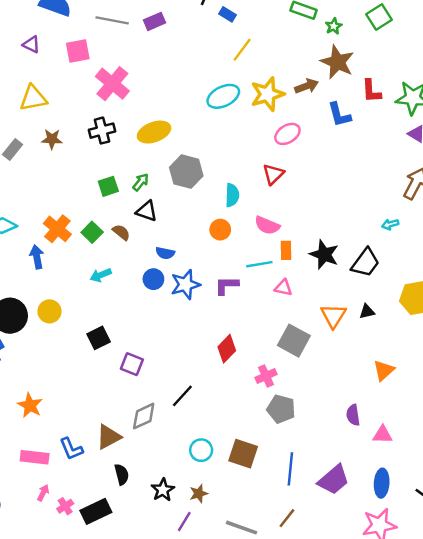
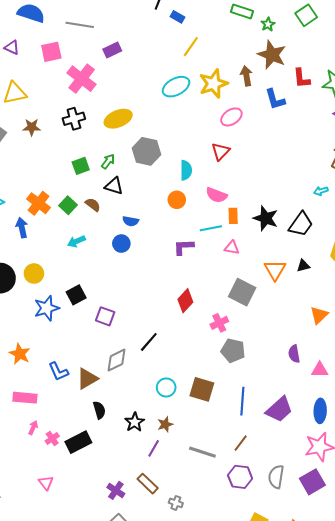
purple rectangle: (154, 21) -> (112, 50), moved
brown arrow: (307, 86) -> (246, 76), turned -78
blue star: (185, 285) -> (47, 308), moved
blue L-shape: (71, 449) -> (58, 371), moved

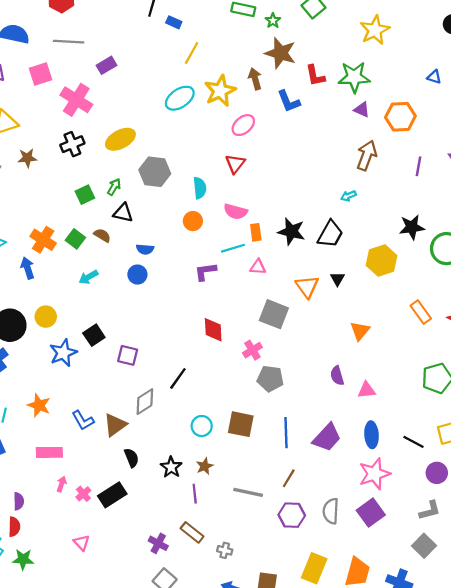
black triangle: (303, 266) -> (337, 279), turned -40
red diamond: (185, 301) -> (213, 330), turned -40
purple line: (154, 448) -> (195, 494), turned -30

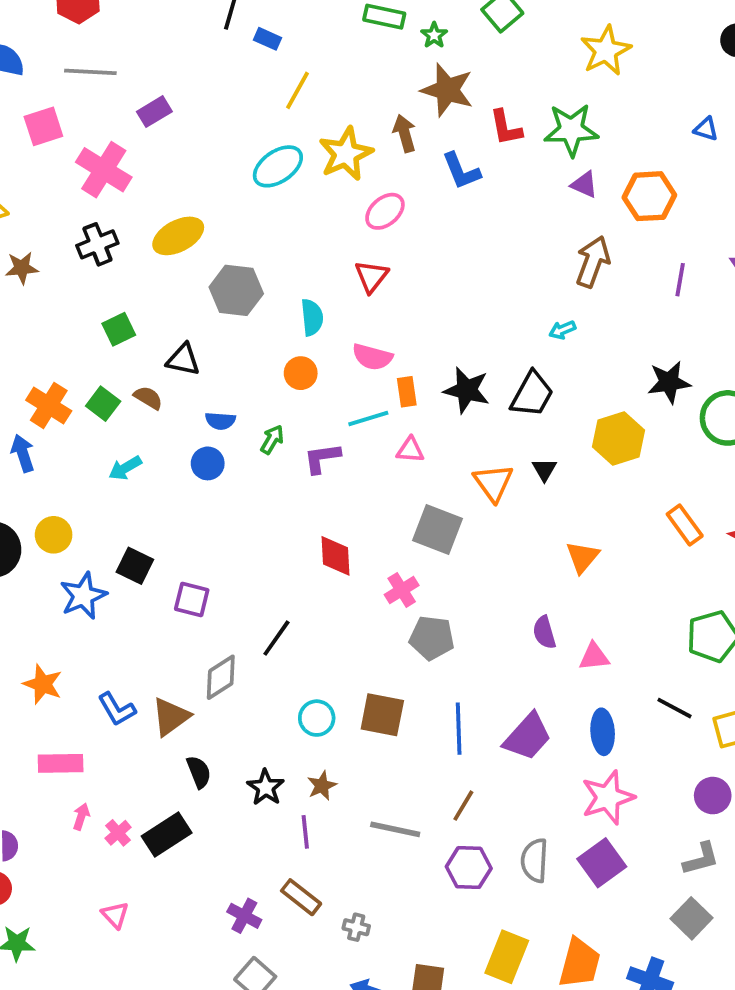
green arrow: (114, 187) -> (272, 439), moved
black square: (94, 335) -> (135, 566), turned -30
black line: (414, 442) -> (675, 708), moved

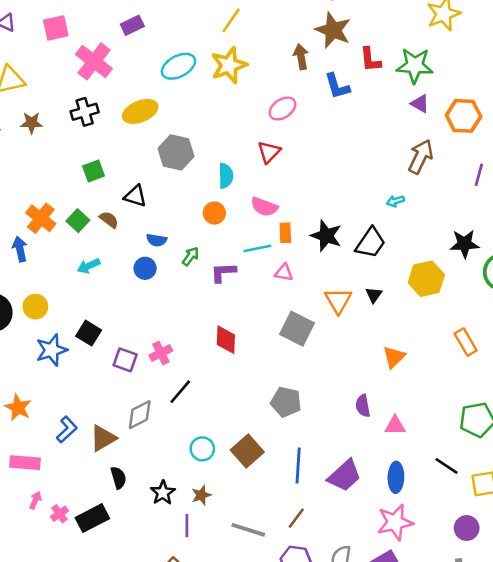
yellow star: (346, 154) -> (229, 65), moved
cyan ellipse: (278, 166) -> (178, 66), moved
pink cross: (402, 590) -> (161, 353), moved
blue L-shape: (117, 709) -> (67, 429), turned -108
brown square: (382, 715) -> (247, 451), turned 32

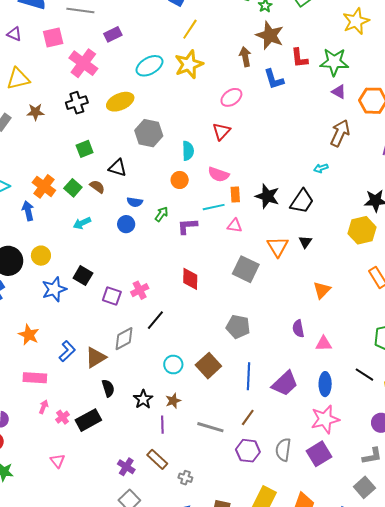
yellow hexagon: (426, 279) -> (362, 230), moved

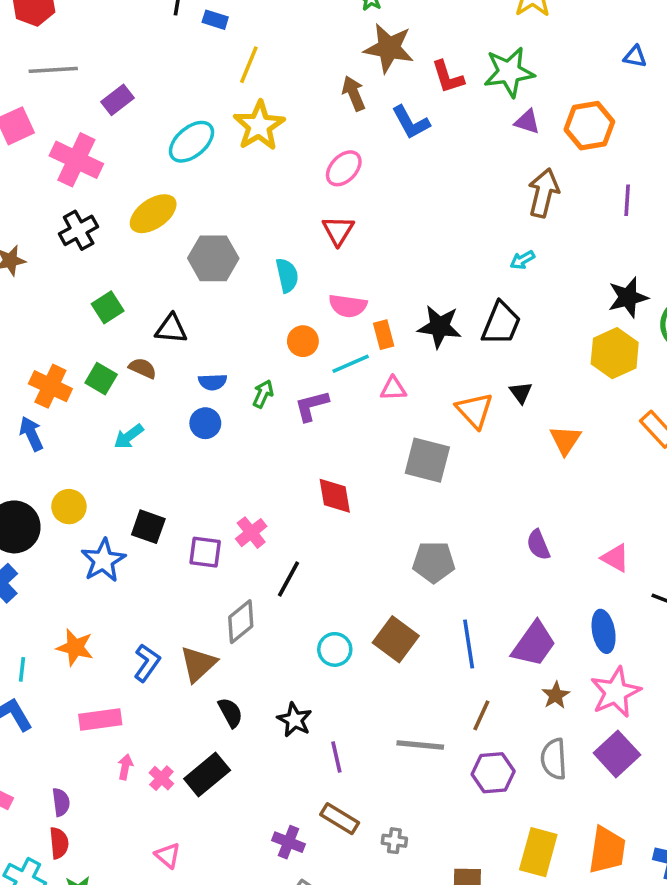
orange circle: (180, 180) -> (303, 341), moved
orange triangle: (322, 290) -> (565, 440), moved
pink triangle: (324, 344) -> (615, 558), moved, turned 42
brown star: (173, 401) -> (556, 695), moved

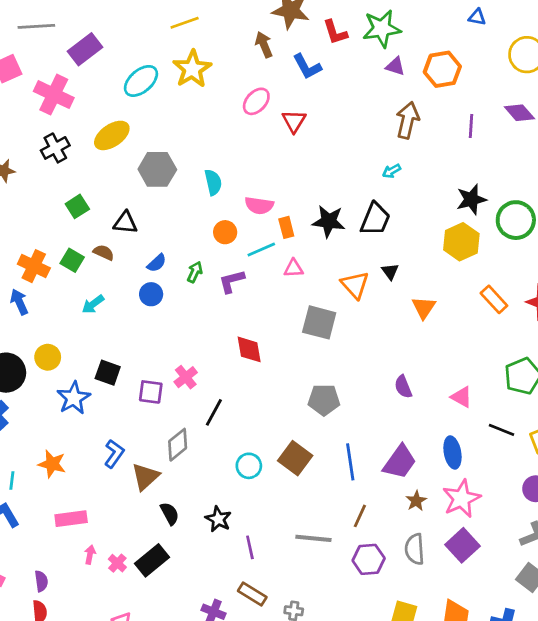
yellow line: (249, 65) -> (185, 23), turned 48
purple rectangle: (117, 100) -> (85, 49), size x1.4
red triangle: (338, 231) -> (294, 121), moved
blue semicircle: (213, 382) -> (157, 263), turned -40
blue L-shape: (147, 663) -> (114, 454), moved

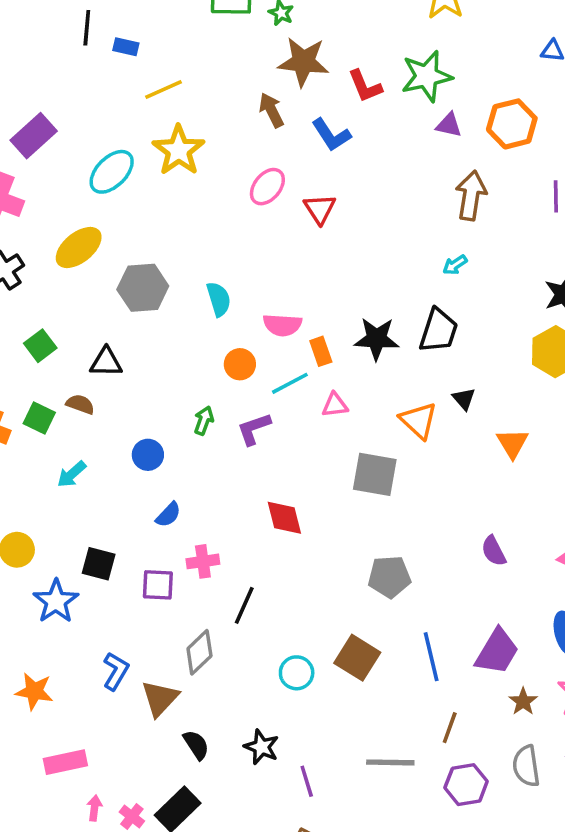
blue semicircle: (157, 263) -> (168, 515), moved
pink cross: (186, 377) -> (203, 561), turned 35

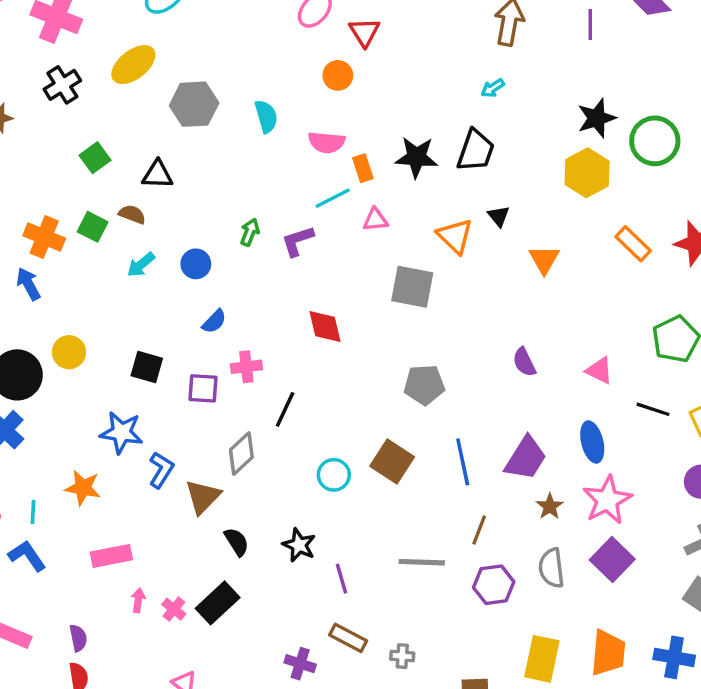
orange circle: (240, 364) -> (338, 75), moved
cyan arrow: (72, 474) -> (141, 265), moved
blue star: (56, 601) -> (122, 432), moved, turned -30

